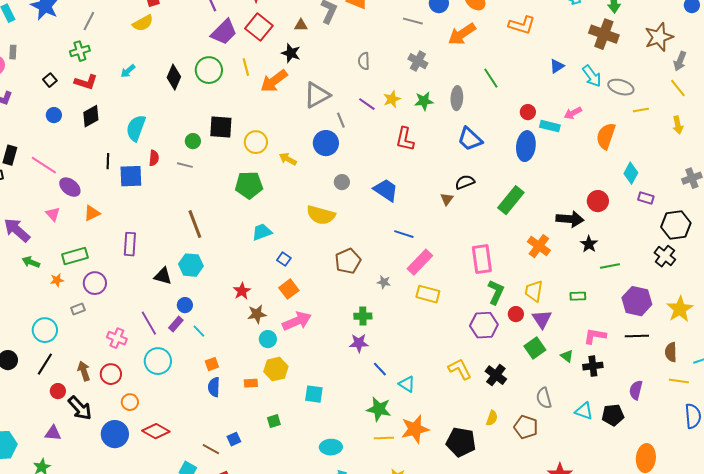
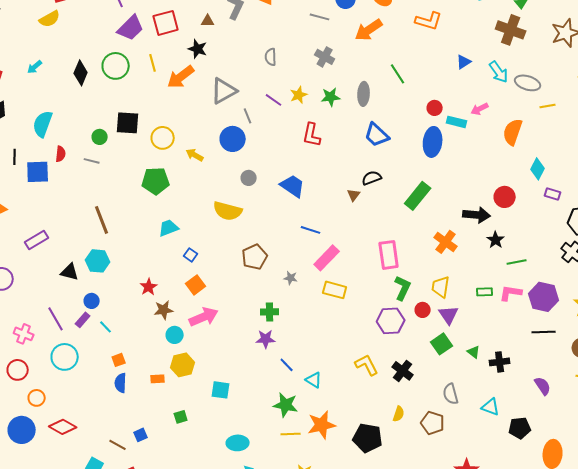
red square: (259, 27) -> (166, 23), turned 36
purple rectangle: (130, 244) -> (37, 240), turned 55
pink L-shape: (595, 336) -> (511, 293), moved
purple semicircle: (636, 390) -> (543, 386), turned 132
black pentagon: (613, 415) -> (520, 428), moved

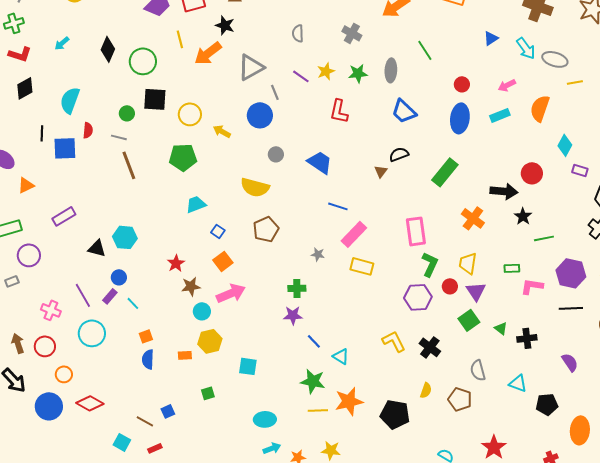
green circle: (116, 66) -> (143, 61), moved
cyan rectangle: (457, 122) -> (500, 115), moved, turned -36
brown line: (102, 220) -> (129, 165), moved
brown pentagon: (255, 257) -> (266, 229), moved
pink L-shape: (511, 293) -> (532, 286), moved

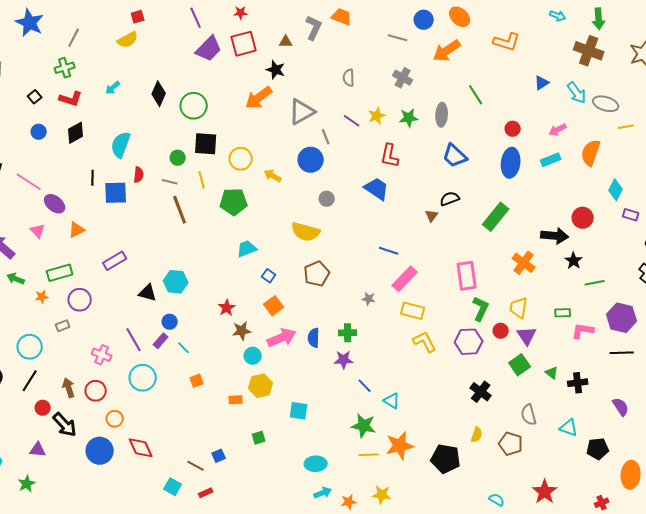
yellow line: (180, 39) -> (202, 180), moved
blue trapezoid: (320, 162) -> (377, 189), moved
yellow L-shape: (394, 341) -> (425, 342), moved
blue semicircle: (148, 359) -> (314, 338), moved
red diamond: (90, 403) -> (141, 448), turned 36

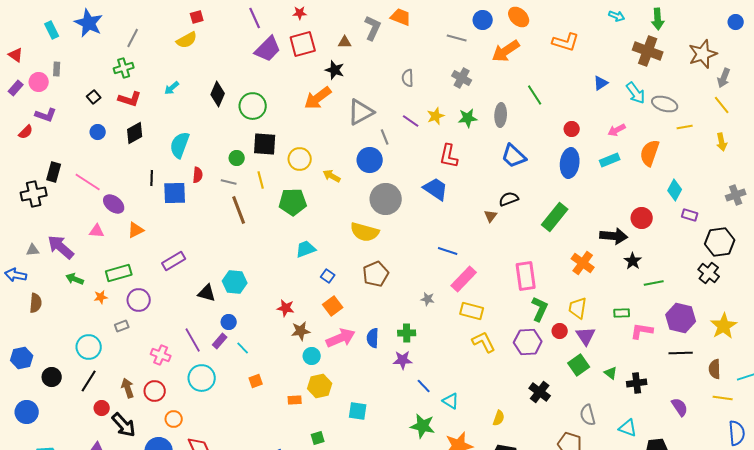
gray circle: (327, 199) -> (386, 199), size x2.0
pink triangle: (38, 231) -> (97, 231), turned -42
red star: (227, 308) -> (286, 308), turned -30
yellow semicircle: (477, 435) -> (499, 418), moved

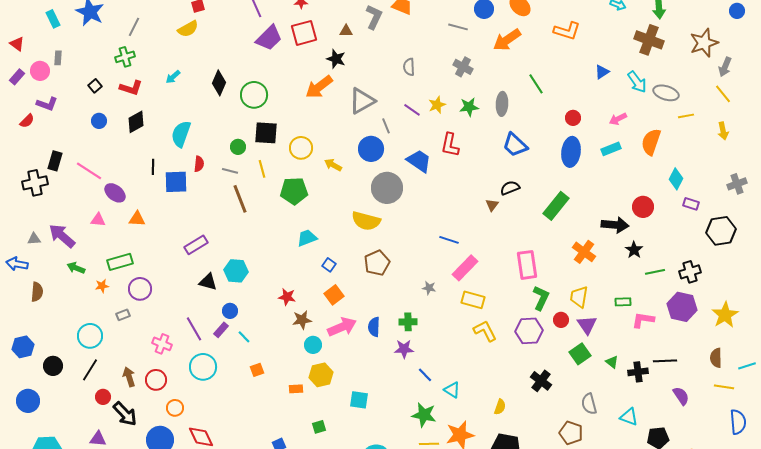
blue trapezoid: (436, 189) -> (419, 161), moved
orange triangle: (136, 230) -> (137, 219), turned 30
purple rectangle: (174, 261) -> (196, 245), moved
black cross: (709, 273) -> (690, 272), moved, turned 35
black line: (681, 353) -> (665, 361), moved

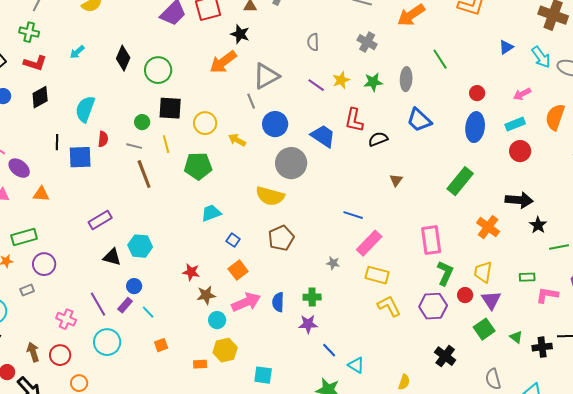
green cross: (125, 57) -> (29, 32), turned 30
gray line: (386, 126) -> (251, 101), moved
black semicircle: (510, 188) -> (378, 139), moved
red circle: (643, 207) -> (520, 151), moved

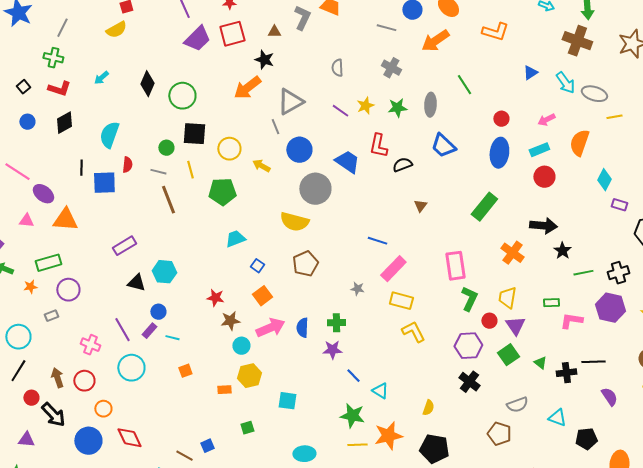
orange triangle: (41, 194) -> (65, 220), size x1.5
purple hexagon: (433, 306) -> (468, 346), moved
cyan line: (148, 312) -> (172, 338), turned -32
gray semicircle: (493, 379) -> (517, 405), turned -95

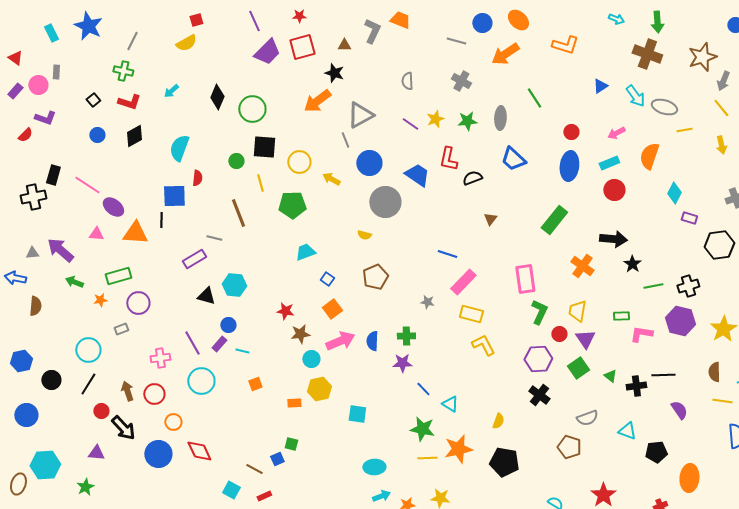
black line: (81, 168) -> (161, 220), moved
gray line: (158, 172) -> (214, 238), moved
yellow semicircle: (294, 222) -> (364, 235), size x0.5
pink cross: (90, 345) -> (160, 358), turned -30
green square: (247, 428) -> (291, 444), moved, turned 32

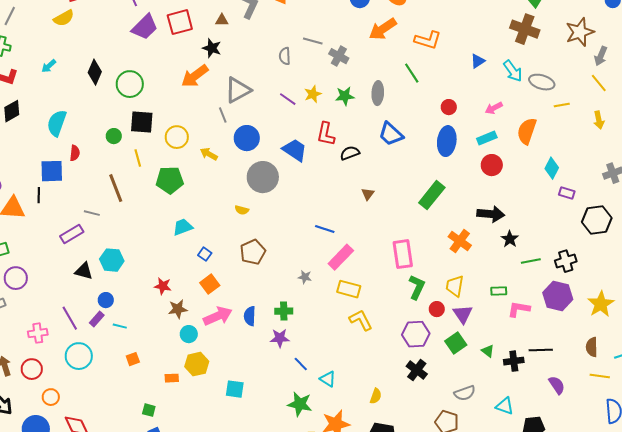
gray line: (456, 41) -> (313, 41), moved
orange L-shape: (565, 45) -> (428, 40), moved
green square: (291, 444) -> (149, 410), moved

